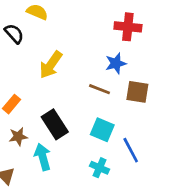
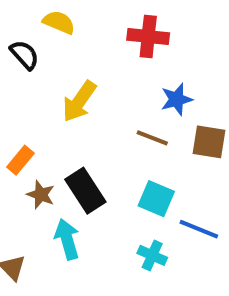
red cross: (128, 27) -> (148, 36), moved
brown star: (18, 137) -> (41, 195), moved, turned 30
blue line: (131, 150) -> (199, 229), turned -40

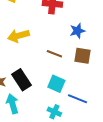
blue star: (177, 99) -> (77, 31), moved
yellow arrow: (79, 101) -> (18, 36), turned 40

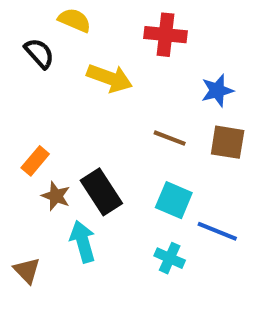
yellow arrow: (18, 36) -> (110, 78), moved, turned -145

